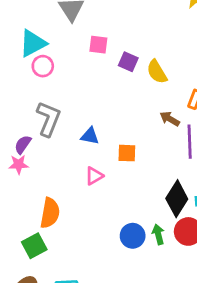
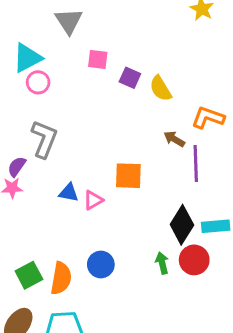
blue triangle: (90, 136) -> (69, 193), moved
orange square: (127, 153) -> (128, 176), size x1.4
orange semicircle: (50, 213) -> (61, 278), moved
blue circle: (133, 236) -> (101, 265), moved

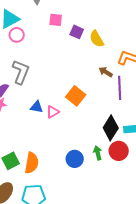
orange square: (128, 176) -> (76, 96), turned 36
blue circle: (101, 265) -> (75, 159), moved

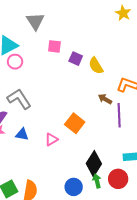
gray L-shape: (21, 72) -> (19, 99), turned -55
blue triangle: (37, 107) -> (22, 134), moved
black diamond: (111, 128) -> (94, 164), moved

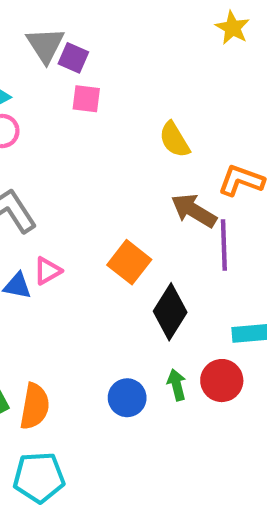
purple square: (76, 59) -> (73, 58), moved
brown arrow: (105, 99) -> (194, 211), size x1.5
pink triangle: (51, 139) -> (48, 271), moved
black diamond: (94, 164) -> (170, 312), moved

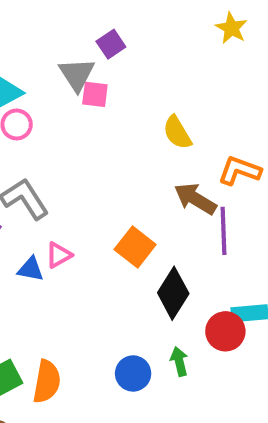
gray triangle: (45, 45) -> (77, 74), moved
purple square: (73, 58) -> (111, 44), moved, turned 32
red circle: (222, 381) -> (225, 331), moved

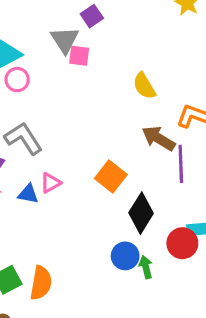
blue circle: (133, 373) -> (125, 256), moved

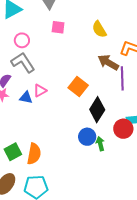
pink square: (79, 56) -> (58, 27), moved
pink circle: (17, 80) -> (22, 40), moved

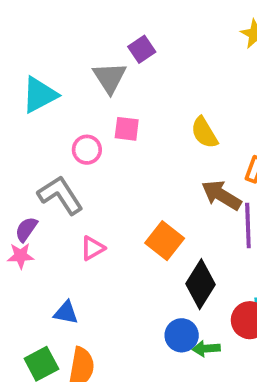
pink circle: (22, 40) -> (87, 150), moved
blue triangle: (26, 98) -> (66, 313), moved
green arrow: (100, 144) -> (206, 349), turned -80

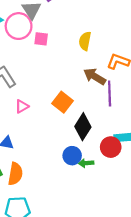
yellow semicircle: (204, 133) -> (85, 41), turned 42
pink circle: (87, 150) -> (19, 26), moved, size x1.6

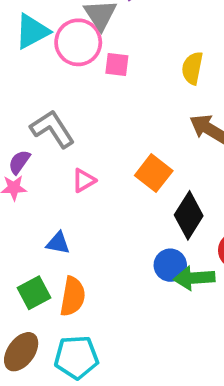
green arrow: (86, 163) -> (194, 278), size x1.5

